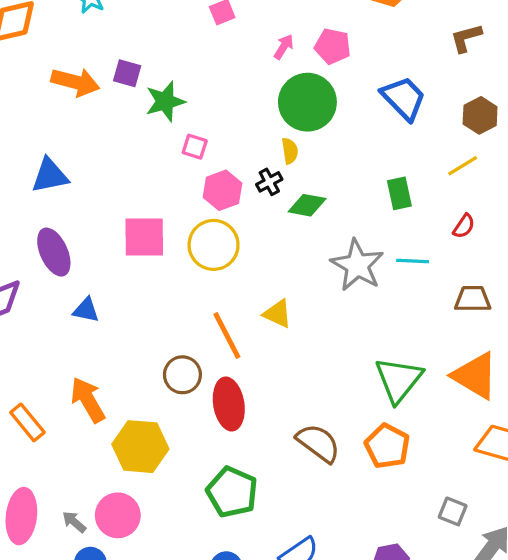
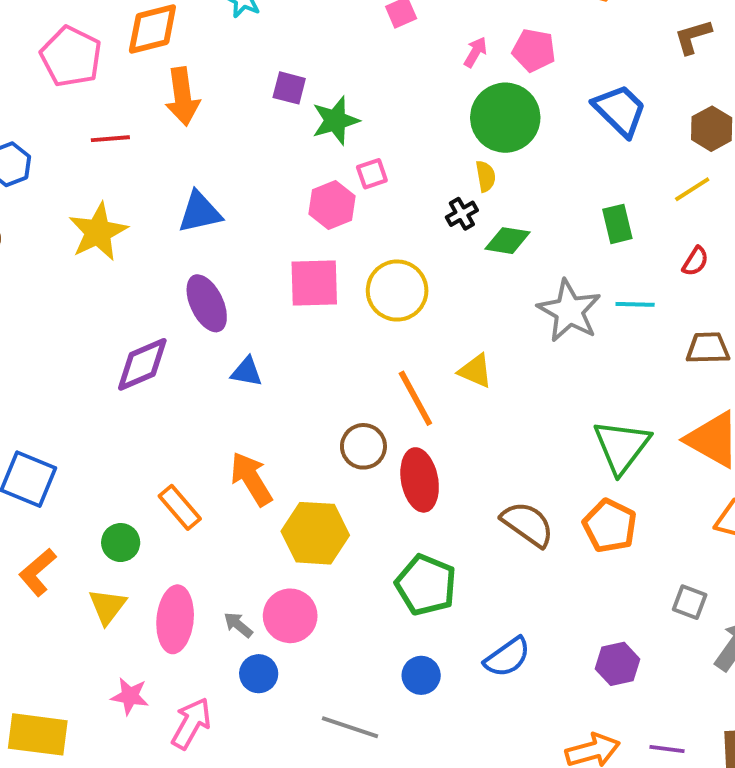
orange arrow: (75, 82) -> (183, 96), moved, turned 69
pink square: (195, 147) -> (372, 174), turned -35
pink hexagon: (223, 190) -> (332, 205), moved

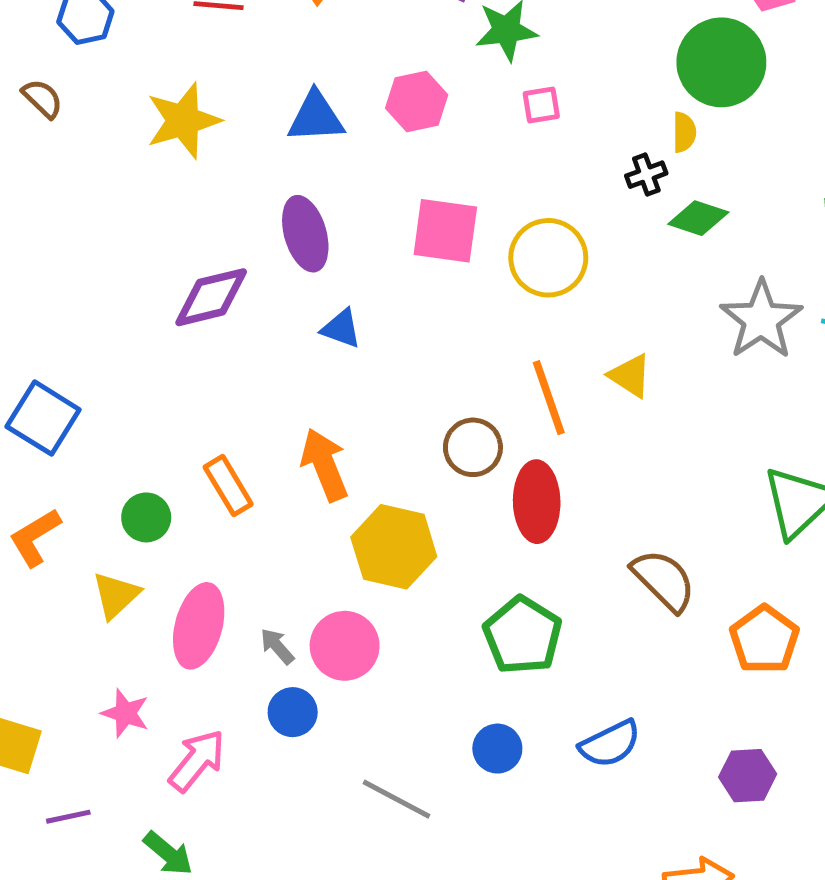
pink hexagon: (332, 205) -> (417, 102), moved
orange pentagon: (610, 526) -> (764, 639), moved

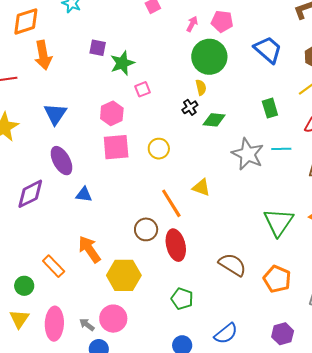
pink hexagon: (417, 102) -> (112, 113), moved
blue triangle: (316, 117) -> (55, 114), turned -40
yellow circle: (548, 258) -> (159, 149), size x0.7
green pentagon: (523, 635) -> (182, 299), size x0.7

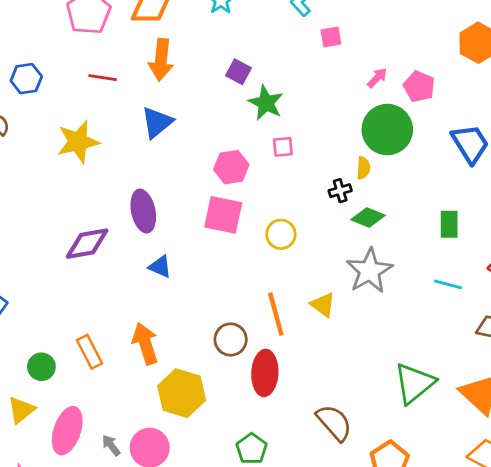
green star: (122, 63) -> (266, 103), turned 30
blue triangle: (55, 114) -> (157, 122), moved
gray star: (248, 154) -> (369, 271), moved

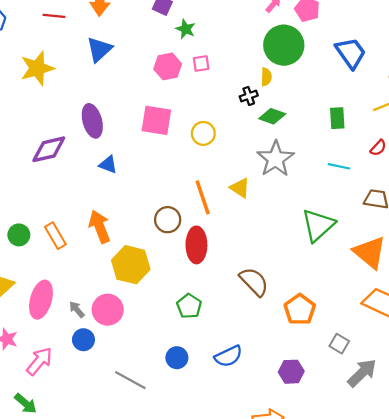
green star: (266, 103) -> (186, 29), size x0.7
pink hexagon: (231, 167) -> (168, 66), moved
green circle: (41, 367) -> (19, 235), moved
green triangle: (414, 383) -> (318, 225), moved

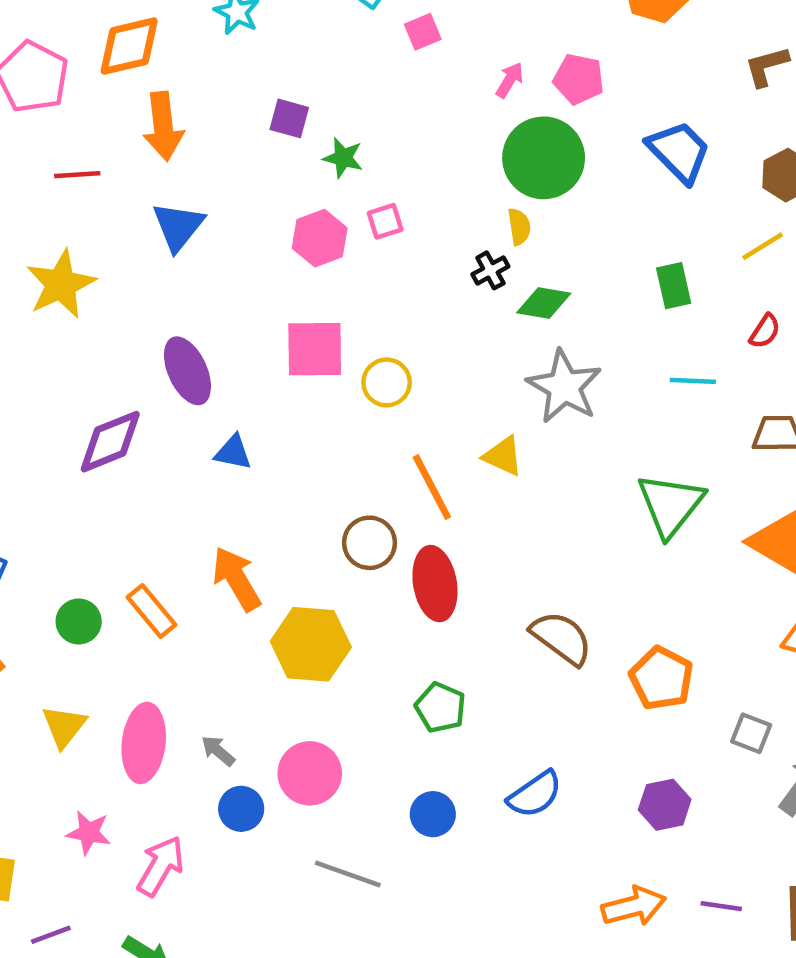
yellow circle: (203, 133) -> (387, 382), moved
pink circle: (108, 310) -> (310, 773), moved

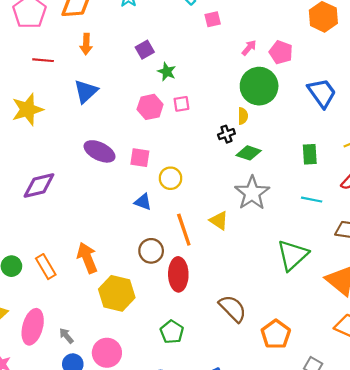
purple square: (289, 118) -> (145, 50), turned 36
orange arrow: (163, 126) -> (86, 44), size x0.7
pink square: (315, 349) -> (140, 158), size x0.7
purple ellipse: (187, 371) -> (100, 151), moved, turned -48
blue triangle: (233, 452) -> (143, 202), moved

